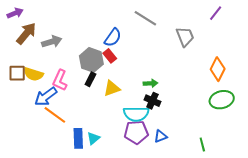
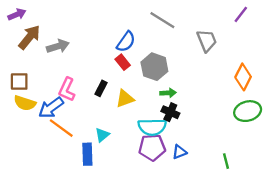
gray hexagon: (91, 60) -> (154, 67), moved
yellow semicircle: (33, 74) -> (25, 103), moved
cyan triangle: (93, 138) -> (102, 135), moved

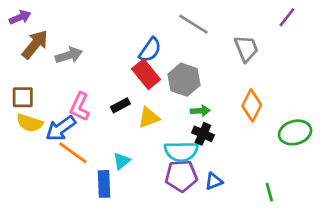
red rectangle: (123, 62) -> (146, 74), size x1.5
orange diamond: (243, 77) -> (252, 105), moved
black rectangle: (101, 88) -> (120, 105), turned 35

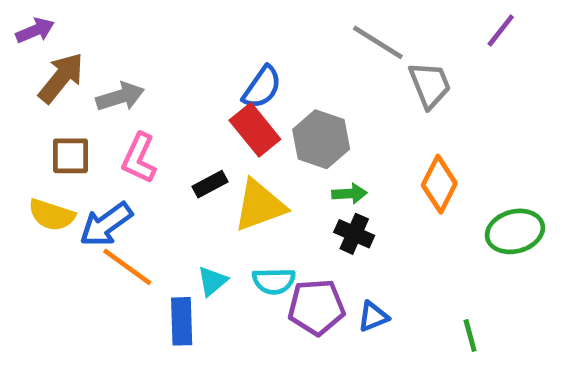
gray line: (193, 24) -> (378, 42), moved
brown square: (23, 97) -> (71, 156), moved
pink L-shape: (80, 107) -> (139, 158), moved
yellow triangle: (149, 118) -> (260, 205), size x1.4
cyan semicircle: (181, 151) -> (274, 281), moved, size x0.7

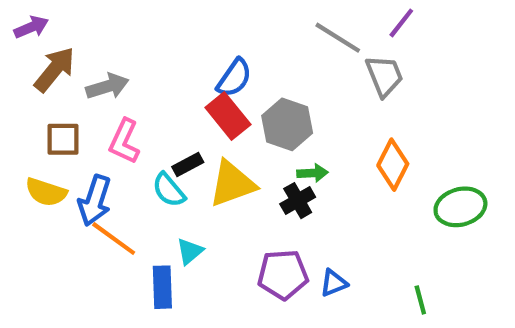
purple line: (501, 31) -> (401, 23), moved
blue arrow: (106, 224) -> (95, 201), turned -36
black cross: (354, 234) -> (298, 201), moved, turned 36
cyan semicircle: (274, 281) -> (169, 190), moved, turned 51

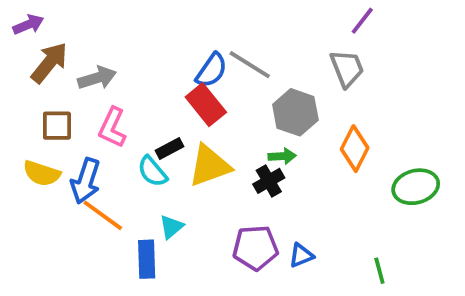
gray line: (338, 38) -> (250, 65), moved
gray hexagon: (287, 124) -> (295, 112), moved

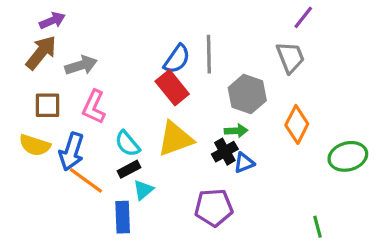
purple arrow: (28, 25) -> (52, 21), moved
gray line: (250, 65) -> (209, 54), turned 57
black rectangle: (170, 149) -> (129, 169), moved
blue triangle: (301, 255) -> (244, 163), moved

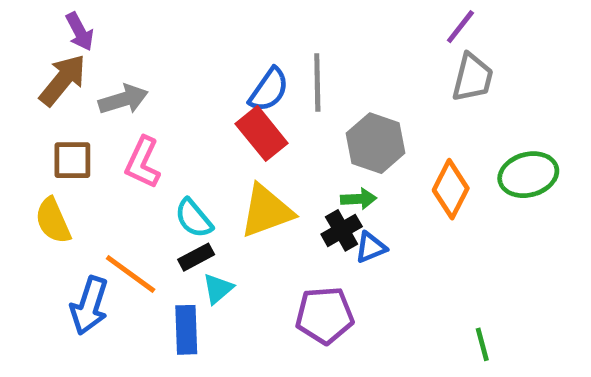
purple arrow: (52, 21) -> (80, 32), turned 85
gray trapezoid: (290, 57) -> (473, 78), moved, turned 36
yellow semicircle: (35, 145) -> (53, 221), turned 48
blue arrow: (71, 152) -> (89, 306), moved
green ellipse: (348, 156) -> (528, 175), moved

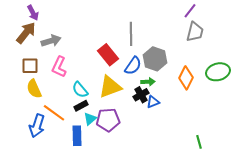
blue semicircle: (269, 90) -> (133, 66), moved
yellow semicircle: (53, 221) -> (34, 89), moved
purple pentagon: (325, 315) -> (108, 120), moved

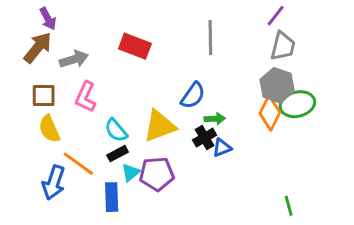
gray line: (131, 34) -> (210, 37), moved
red rectangle: (108, 55) -> (135, 46), moved, turned -30
gray hexagon: (155, 59) -> (277, 85), moved
green ellipse: (218, 72) -> (297, 104), moved

